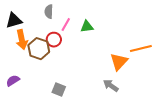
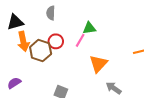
pink line: (66, 25) -> (80, 40), moved
orange triangle: (119, 62) -> (98, 64), moved

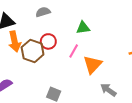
gray semicircle: (51, 13) -> (43, 12), turned 72
pink line: (80, 40) -> (74, 51), moved

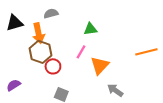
orange arrow: (15, 41) -> (38, 33), moved
red circle: (48, 41) -> (53, 66), moved

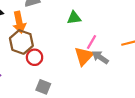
pink line: (81, 52) -> (92, 42), moved
gray arrow: (115, 90) -> (100, 57), moved

